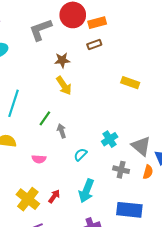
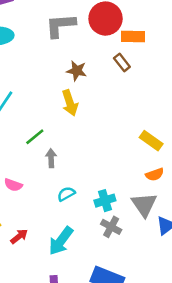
brown rectangle: (94, 44) -> (122, 63), turned 56
yellow rectangle: (130, 83) -> (151, 141), moved
cyan cross: (110, 139) -> (105, 201), moved
orange semicircle: (148, 172) -> (155, 174), moved, turned 40

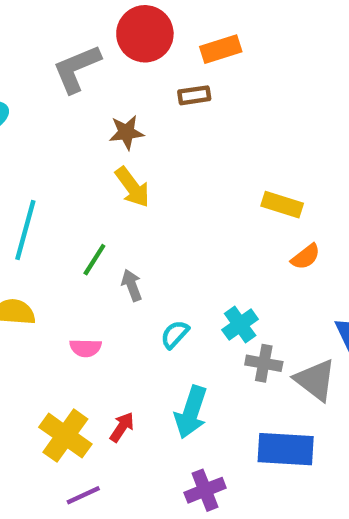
orange rectangle: (133, 37) -> (221, 49), moved
brown rectangle: (122, 63) -> (194, 95), turned -42
gray triangle: (144, 205) -> (315, 380), moved

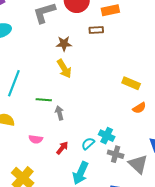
green line: (94, 260) -> (44, 100), turned 56
cyan cross: (240, 325) -> (107, 136), turned -35
cyan semicircle: (175, 334) -> (88, 144), moved
red arrow: (122, 427) -> (62, 148), moved

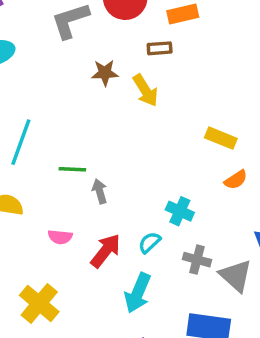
yellow arrow: (64, 69) -> (145, 90), moved
cyan cross: (107, 136) -> (180, 211), moved
red arrow: (62, 148) -> (106, 251), size x1.5

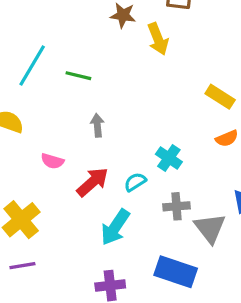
green line: (72, 169) -> (78, 76), moved
gray cross: (197, 260) -> (176, 206), turned -30

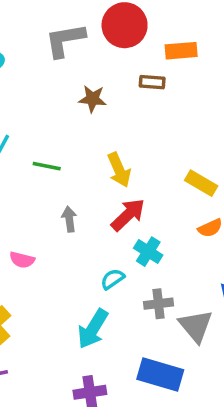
yellow arrow: (158, 39) -> (119, 170), moved
red arrow: (93, 182) -> (128, 215), moved

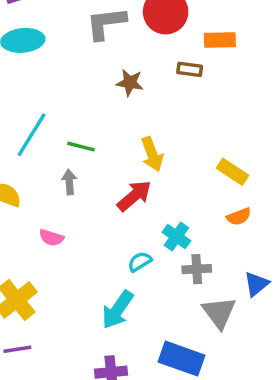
red arrow: (128, 215) -> (134, 196), moved
gray arrow: (69, 219) -> (69, 182), moved
gray cross: (158, 304) -> (197, 269), moved

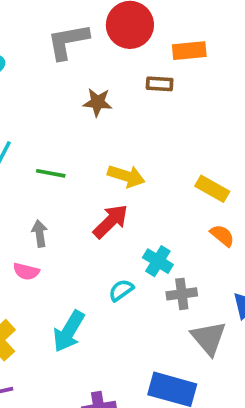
yellow arrow: (152, 154) -> (126, 176), turned -48
gray arrow: (69, 182) -> (40, 234), moved
orange semicircle: (239, 217) -> (222, 235), turned -115
cyan arrow: (118, 310) -> (69, 331), moved

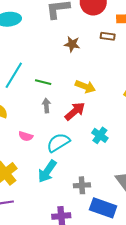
gray arrow: (40, 234) -> (46, 106), moved
cyan semicircle: (121, 290) -> (58, 143), moved, size x1.6
gray cross: (182, 294) -> (82, 185), moved

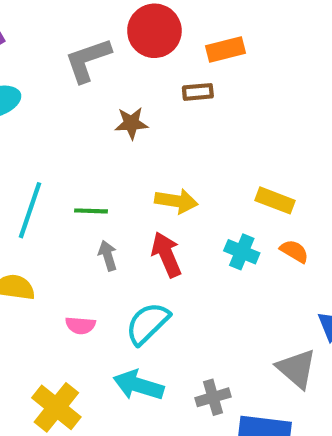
red arrow: (75, 111) -> (166, 254), turned -60
cyan cross: (100, 135) -> (242, 252), moved
cyan arrow: (47, 171) -> (138, 385), turned 85

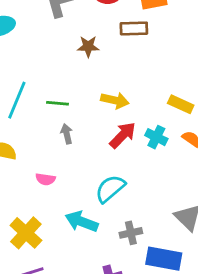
brown rectangle: (198, 92) -> (134, 28), size x1.4
red arrow: (166, 254) -> (123, 135), moved, turned 64
cyan semicircle: (147, 323) -> (110, 189), moved

